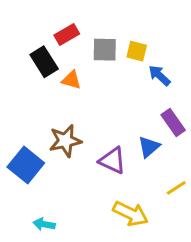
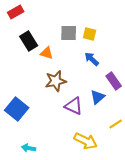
red rectangle: (67, 34) -> (16, 12), moved
blue arrow: (159, 75) -> (92, 59), moved
brown star: (65, 141) -> (56, 81), moved

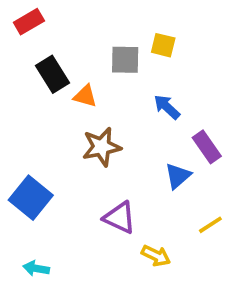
yellow square: (90, 34) -> (163, 45), moved
purple triangle: (74, 106) -> (120, 218), moved
yellow arrow: (86, 141) -> (156, 256), size x0.7
cyan arrow: (29, 148) -> (36, 268), moved

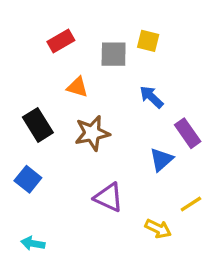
red rectangle: (29, 22) -> (61, 41), moved
black rectangle: (53, 74) -> (38, 125), moved
blue square: (31, 198) -> (28, 179), size x0.7
yellow arrow: (156, 256) -> (158, 229), moved

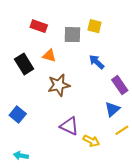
red rectangle: (61, 41) -> (39, 26), turned 49
black rectangle: (38, 125) -> (24, 64), moved
blue triangle: (161, 159) -> (112, 109), moved
yellow arrow: (158, 229) -> (91, 141), moved

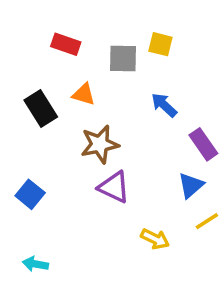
purple triangle: (69, 126) -> (114, 187), moved

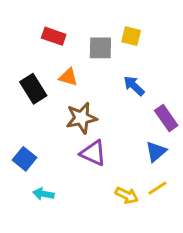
yellow line: (207, 221) -> (157, 188), moved
cyan arrow: (35, 264) -> (43, 194), moved

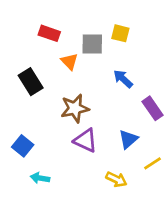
orange triangle: (68, 77) -> (69, 61), moved, turned 30
blue triangle: (156, 152) -> (128, 139), moved
yellow line: (157, 188) -> (152, 163), moved

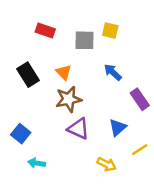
orange triangle: (69, 61) -> (64, 72), moved

